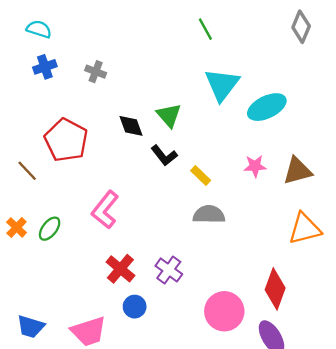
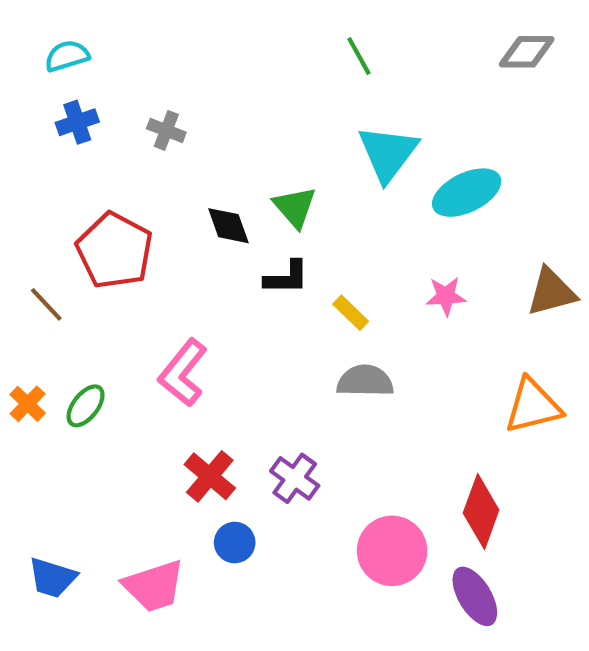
gray diamond: (301, 27) -> (527, 52), turned 68
cyan semicircle: (39, 29) -> (67, 56), turned -35
black L-shape: (164, 155) -> (286, 277), turned -52
brown triangle: (298, 171) -> (551, 292), moved

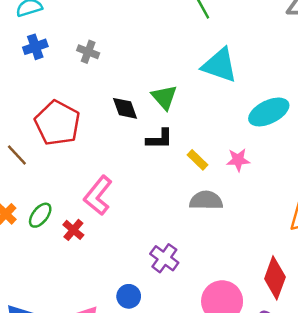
cyan triangle: (388, 153) -> (220, 65), turned -48
cyan ellipse: (467, 193) -> (269, 112), moved
pink star: (446, 296) -> (238, 160), moved
red cross: (210, 476) -> (73, 230), moved, size x0.7

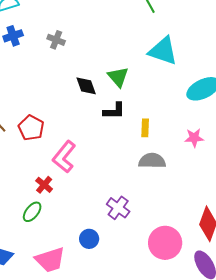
red pentagon: (57, 123) -> (31, 128), moved, size x0.7
yellow rectangle: (198, 160) -> (145, 128), turned 48
pink star: (238, 160) -> (194, 138), moved
green ellipse: (40, 215) -> (32, 212), moved

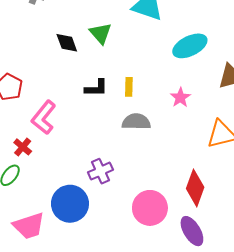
black L-shape: (114, 111) -> (96, 88), moved
pink star: (194, 138) -> (180, 97), turned -30
purple cross: (118, 208) -> (100, 171), turned 30
blue circle: (89, 239) -> (70, 204), size x1.8

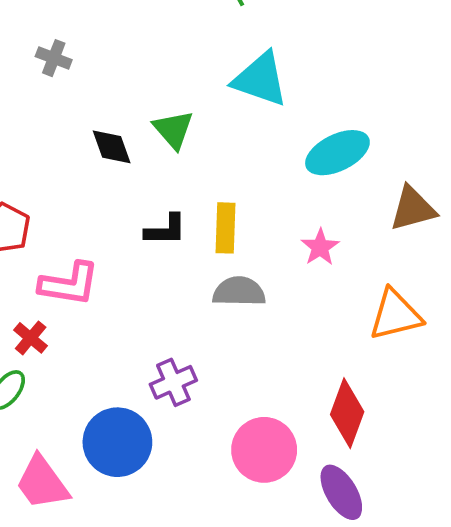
yellow rectangle: (129, 87) -> (226, 228), size x1.4
pink L-shape: (44, 117) -> (69, 284), turned -120
pink trapezoid: (29, 226) -> (42, 483), turned 72

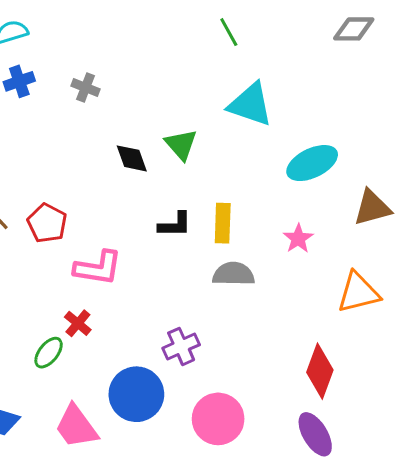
red cross: (31, 338) -> (78, 323), moved
pink circle: (264, 450) -> (218, 419), moved

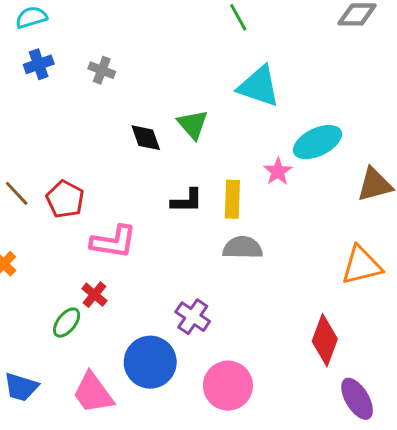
pink star: (298, 239) -> (278, 171), moved
purple cross: (181, 346) -> (193, 317), turned -32
purple ellipse: (315, 434) -> (357, 399), moved

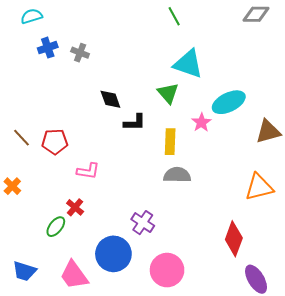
blue cross: (39, 64) -> (48, 48), moved
green triangle: (193, 124) -> (168, 93), moved
red pentagon: (65, 199) -> (55, 142), turned -30
black L-shape: (187, 201) -> (135, 122), moved
pink L-shape: (114, 242) -> (88, 171), size x0.7

